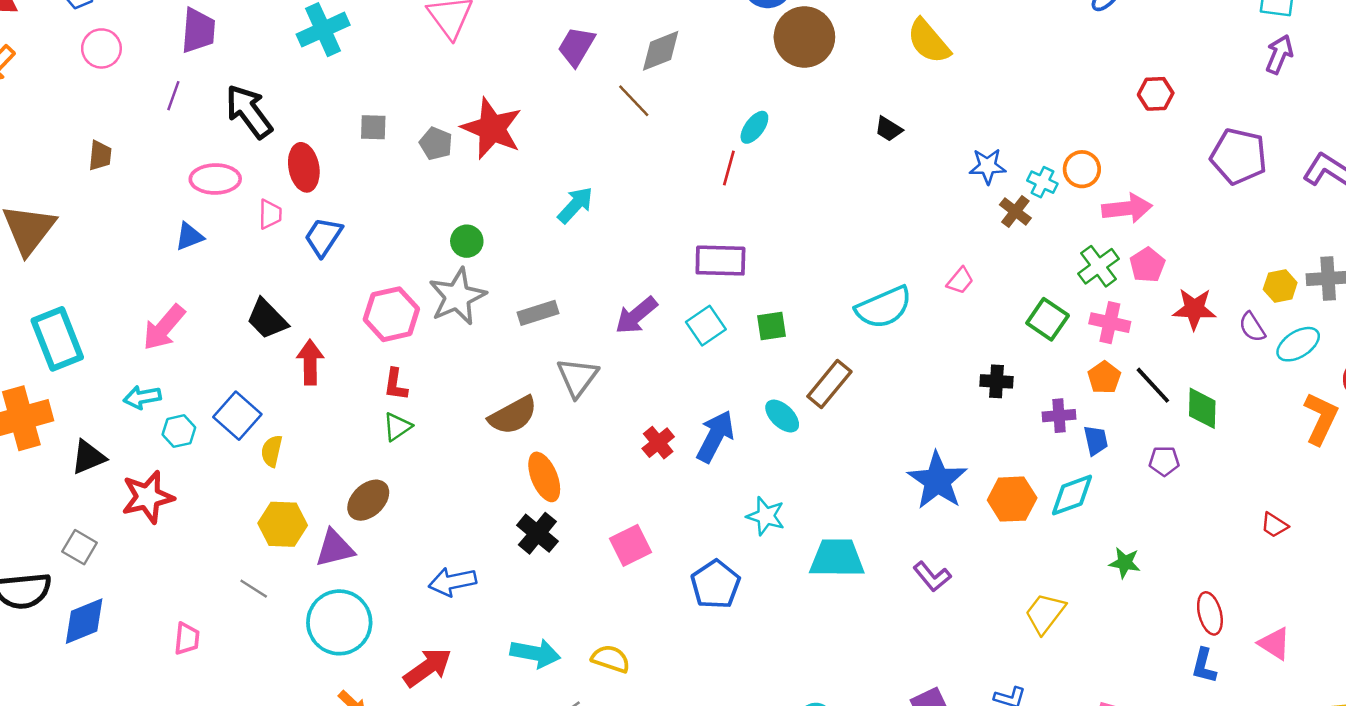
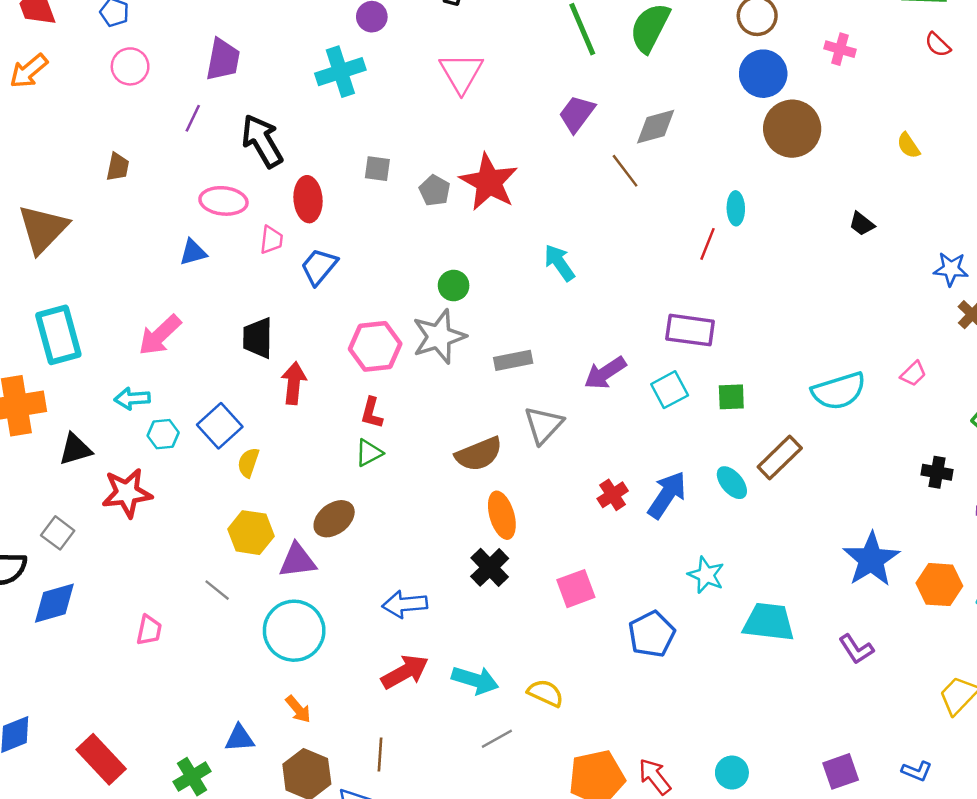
yellow semicircle: (929, 41) -> (908, 146), size x0.6
cyan ellipse: (754, 127) -> (736, 208), turned -44
cyan arrow: (575, 205) -> (559, 263), turned -84
black trapezoid: (267, 319) -> (258, 338), turned 39
red arrow: (428, 667) -> (405, 672), moved

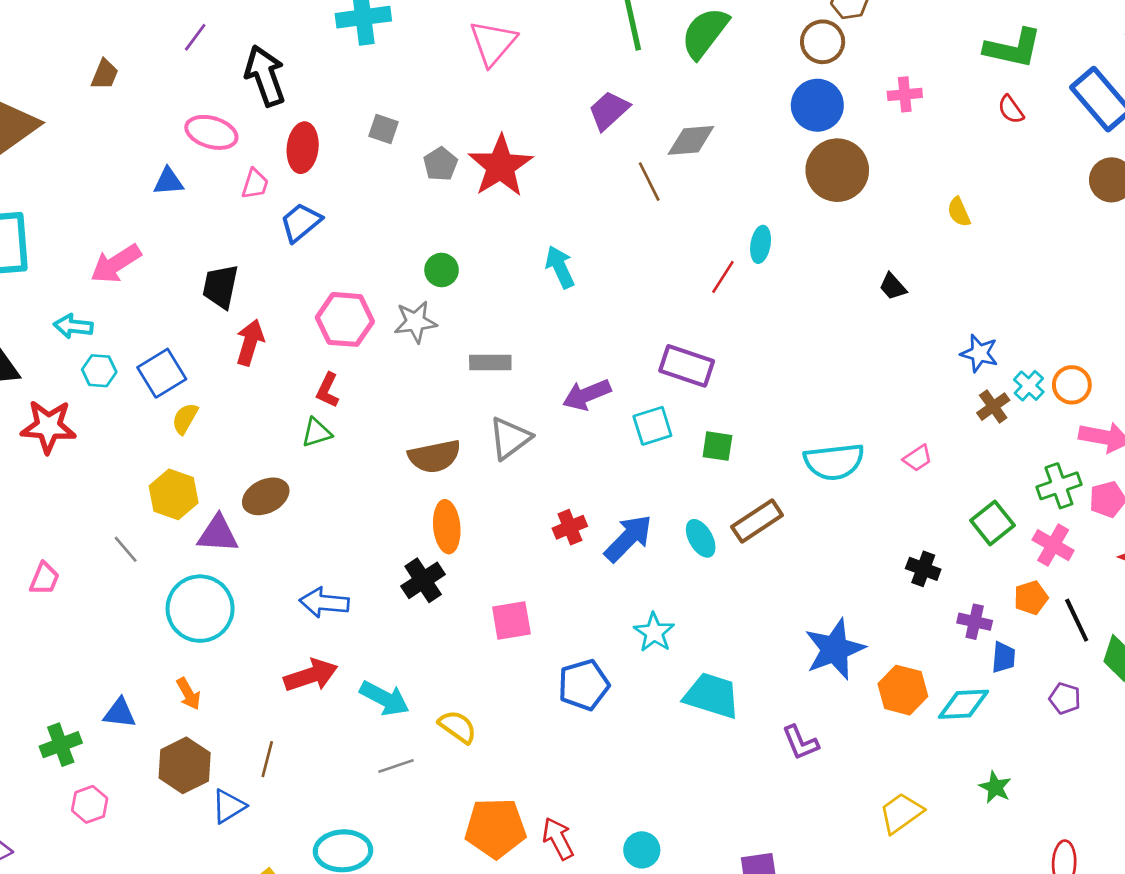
pink cross: (840, 49) -> (905, 94), turned -32
gray star: (439, 337) -> (415, 322), size x0.7

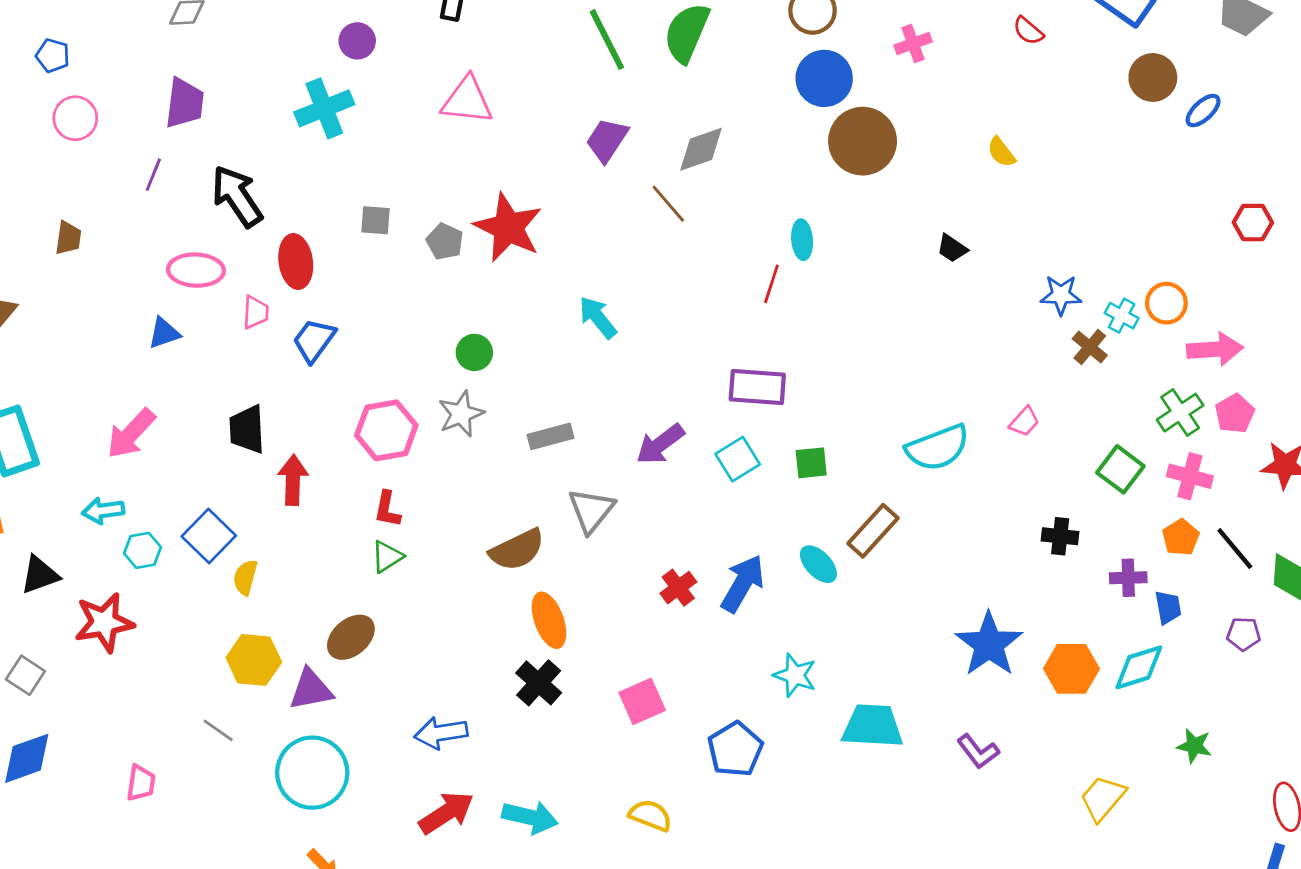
pink triangle: (493, 43) -> (467, 100), turned -50
yellow semicircle: (458, 727) -> (650, 815), moved

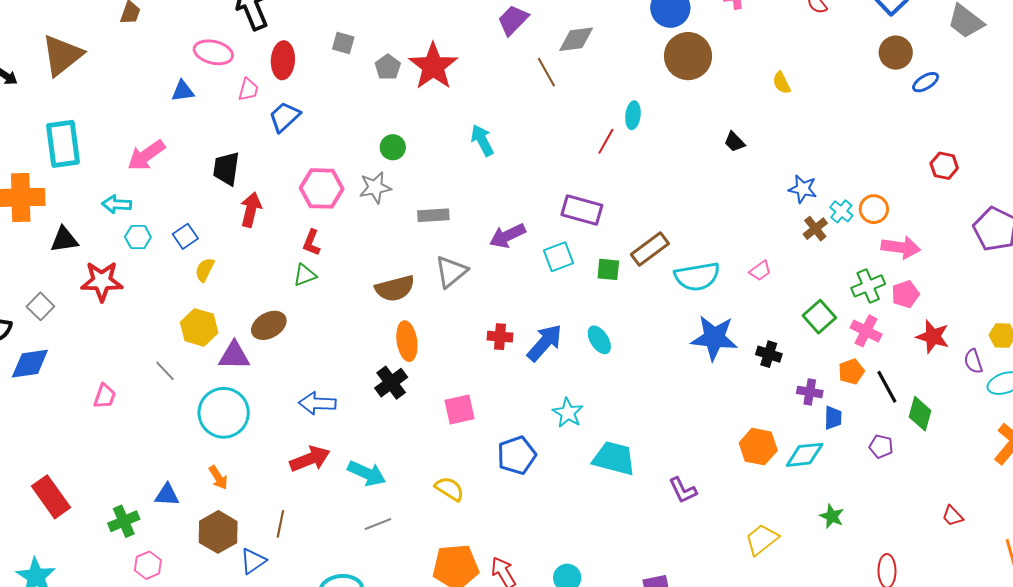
brown rectangle: (873, 531) -> (650, 249), moved
blue square: (209, 536) -> (185, 236), size x0.7
red cross: (678, 588) -> (500, 337), turned 30
blue star: (989, 644) -> (714, 338), moved, turned 30

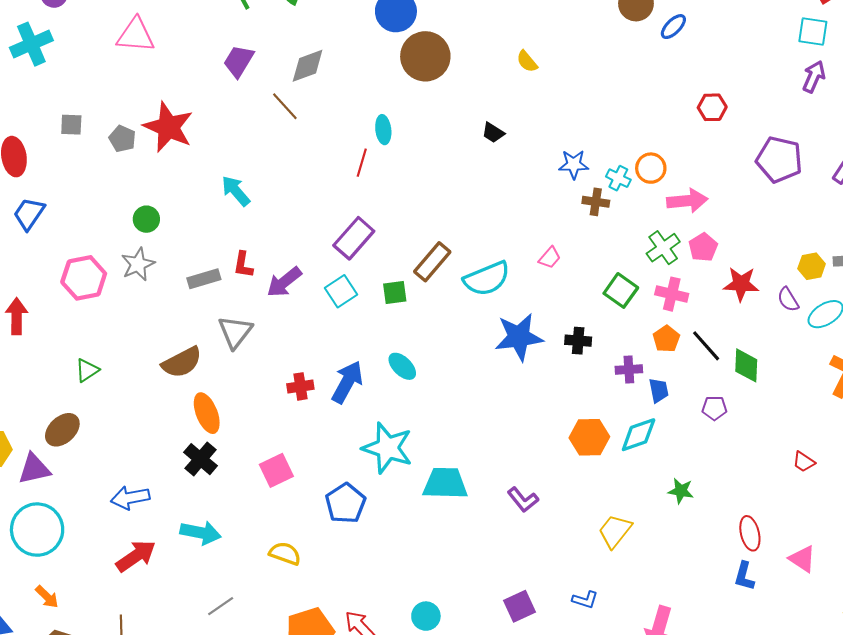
purple rectangle: (582, 210) -> (354, 238), turned -51
brown cross: (815, 229) -> (596, 202), turned -30
red L-shape: (311, 243) -> (243, 265), moved
cyan star: (568, 413) -> (388, 448), size x1.6
cyan arrow: (367, 473) -> (201, 533), moved

